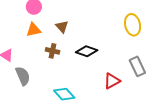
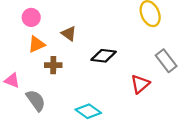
brown cross: (53, 51) -> (53, 65), moved

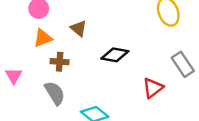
pink triangle: (12, 80) -> (14, 76), turned 35
gray semicircle: (36, 100) -> (55, 93), moved

